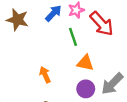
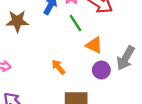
orange triangle: (85, 63) -> (94, 45), turned 30

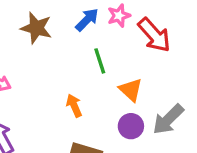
green line: (75, 23) -> (100, 61), moved

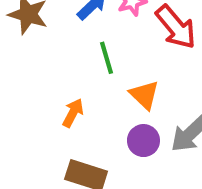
orange arrow: (74, 106) -> (73, 113), turned 50

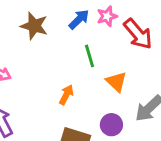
purple circle: (143, 141) -> (111, 125), moved

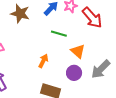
green line: (90, 56) -> (59, 34), turned -56
purple circle: (111, 125) -> (74, 73), moved

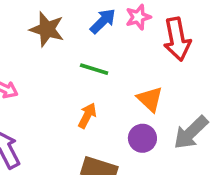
red arrow: (92, 18) -> (177, 39), turned 30
green line: (59, 34) -> (94, 69), moved

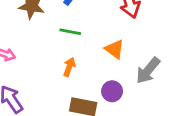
purple circle: (142, 138) -> (112, 91), moved

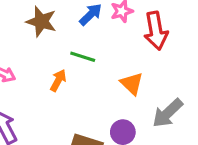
orange arrow: (69, 67) -> (58, 80), moved

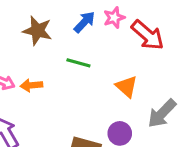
red arrow: (156, 31) -> (148, 35), turned -36
orange arrow: (58, 80) -> (31, 85), moved, turned -120

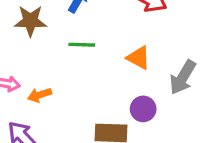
orange arrow: (31, 85) -> (40, 95), moved

